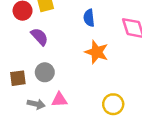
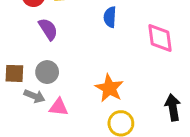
orange star: (97, 52) -> (109, 88), moved
gray arrow: (36, 104) -> (34, 96), moved

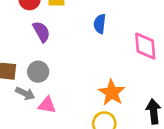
orange star: (109, 88) -> (112, 93), moved

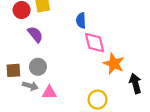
pink diamond: (145, 46) -> (95, 43), moved
orange star: (112, 93) -> (114, 64), moved

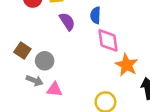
purple semicircle: (35, 34) -> (67, 21), moved
brown square: (13, 70) -> (22, 51), moved, turned 32

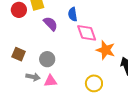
gray circle: (45, 61) -> (47, 59), moved

